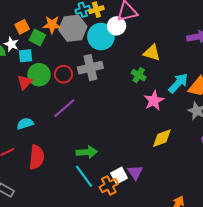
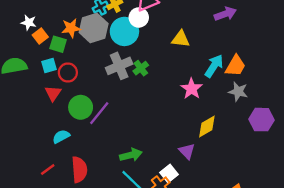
white star: (11, 44) -> (29, 22), moved
red circle: (63, 74) -> (68, 73), moved
green circle: (39, 75) -> (81, 107), moved
green cross: (139, 75) -> (141, 68), moved, turned 32
purple triangle: (135, 172) -> (187, 151), moved

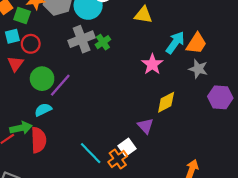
cyan semicircle: (61, 136) -> (43, 110), moved
green arrow: (131, 155) -> (21, 128), moved

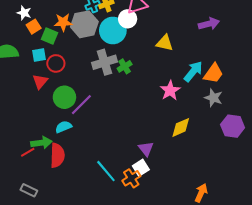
purple triangle: (145, 126) -> (146, 149), moved

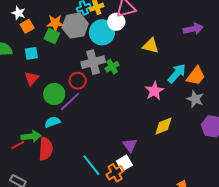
green square: (49, 36) -> (52, 36), moved
red circle: (56, 63) -> (78, 81), moved

